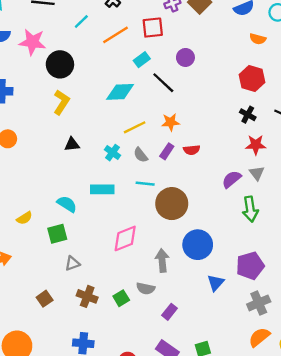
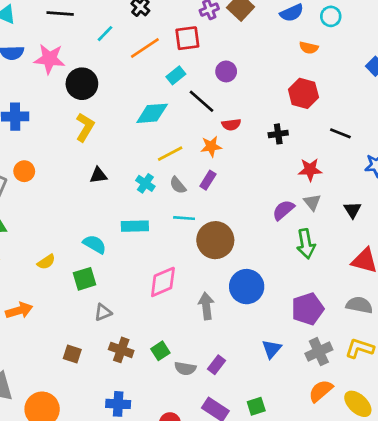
black cross: (248, 115) -> (278, 134), moved, turned -35
red semicircle: (192, 150) -> (231, 125), moved
blue triangle: (216, 283) -> (272, 349), moved
gray semicircle: (146, 289) -> (185, 368), moved
brown square: (45, 299) -> (72, 354), turned -35

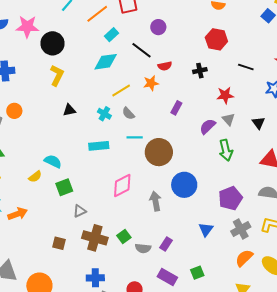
cyan rectangle: (176, 75) -> (111, 35), moved
purple rectangle: (208, 180) -> (176, 108), moved
cyan semicircle: (95, 244) -> (53, 161), moved
brown cross: (121, 350) -> (95, 238), size x1.4

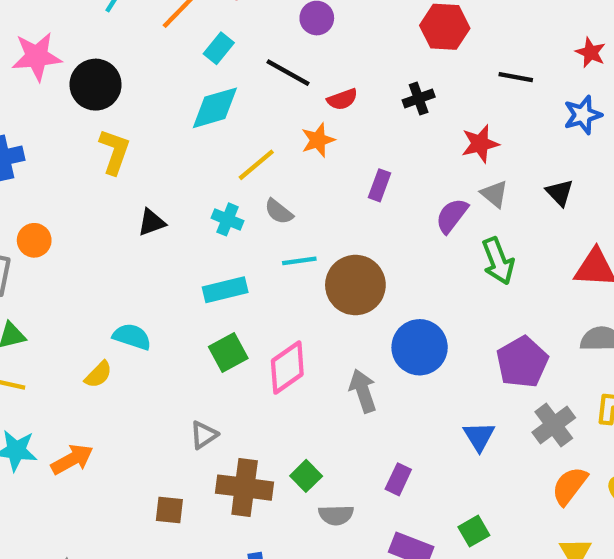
green square: (64, 187) -> (228, 353), moved
gray semicircle: (143, 248) -> (336, 515), moved

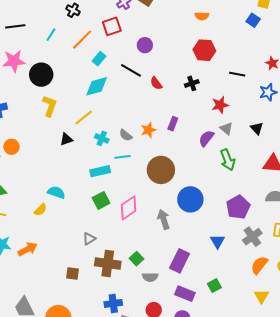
red semicircle: (342, 99) -> (156, 83), turned 72
orange star: (318, 140) -> (148, 130), moved
yellow line: (256, 165) -> (84, 118), moved
cyan line: (299, 261) -> (123, 157), moved
purple rectangle: (398, 479) -> (179, 261), size x1.6

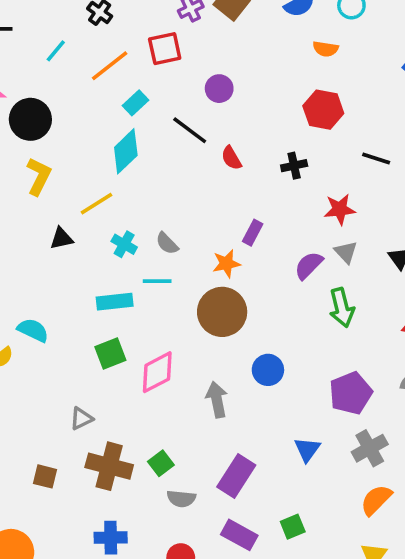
cyan diamond: (97, 86) -> (126, 151), turned -35
orange star: (148, 130) -> (226, 264), moved
blue circle: (190, 199) -> (268, 370), size x0.7

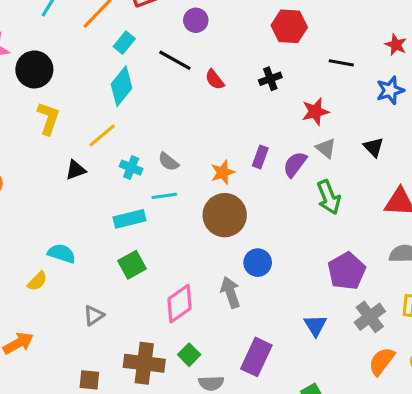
purple rectangle: (253, 233) -> (260, 157), moved
blue circle: (268, 370) -> (258, 263), moved
pink diamond: (157, 372) -> (180, 304), moved
gray triangle: (81, 418) -> (94, 315), moved

